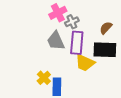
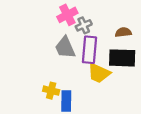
brown semicircle: (106, 28) -> (123, 32), turned 40
yellow cross: (44, 78) -> (51, 91), turned -32

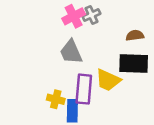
gray cross: (84, 25) -> (91, 15), moved
purple rectangle: (90, 50) -> (84, 89), moved

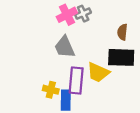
brown semicircle: (135, 35) -> (122, 32), turned -77

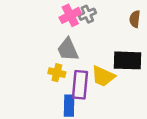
brown semicircle: (122, 32) -> (135, 19), moved
yellow cross: (51, 90) -> (57, 73), moved

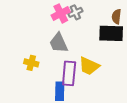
black rectangle: (127, 60) -> (111, 33), moved
yellow cross: (57, 73) -> (31, 63), moved

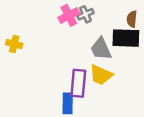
gray trapezoid: (59, 43) -> (101, 49), moved
yellow cross: (31, 63) -> (14, 44), moved

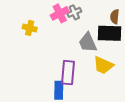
yellow cross: (14, 44) -> (30, 28), moved
yellow trapezoid: (101, 75) -> (103, 65), moved

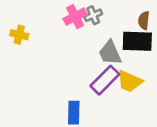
yellow cross: (30, 28) -> (19, 35), moved
purple rectangle: (68, 73) -> (105, 80), moved, turned 40

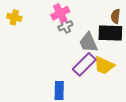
gray cross: (93, 15) -> (65, 26), moved
yellow cross: (19, 35) -> (14, 17), moved

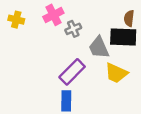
pink cross: (60, 13) -> (53, 15), moved
purple rectangle: (84, 64) -> (72, 72), moved

